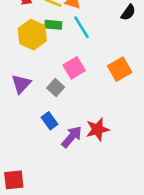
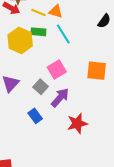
orange square: (120, 69) -> (97, 71), turned 36
purple arrow: (72, 137) -> (60, 98), moved

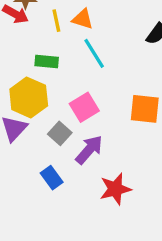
yellow line: (38, 12) -> (56, 21), turned 56
green rectangle: (38, 32) -> (47, 62), moved
yellow hexagon: (20, 40) -> (29, 97), moved

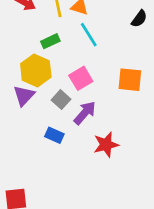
green rectangle: (47, 62) -> (50, 41), turned -30
blue rectangle: (52, 178) -> (54, 135), turned -30

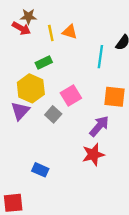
cyan line: (89, 35) -> (100, 57), moved, turned 40
purple arrow: (85, 113) -> (99, 126), moved
blue rectangle: (54, 135) -> (40, 170), moved

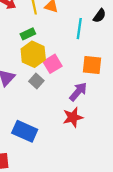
yellow hexagon: (31, 88) -> (33, 54), moved
blue rectangle: (40, 170) -> (25, 131), size x1.6

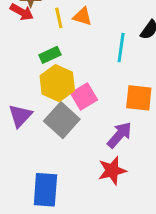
gray square: (36, 81) -> (62, 120), size x1.6
blue rectangle: (25, 131) -> (45, 190), turned 70

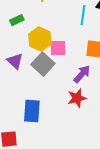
green rectangle: (50, 55) -> (17, 20), moved
pink square: (84, 96) -> (58, 48), turned 30
purple triangle: (20, 116) -> (15, 61), turned -30

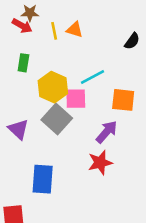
cyan line: (83, 15) -> (92, 77), moved, turned 54
green rectangle: (17, 20) -> (23, 63), turned -56
purple triangle: (15, 61) -> (18, 129), moved

